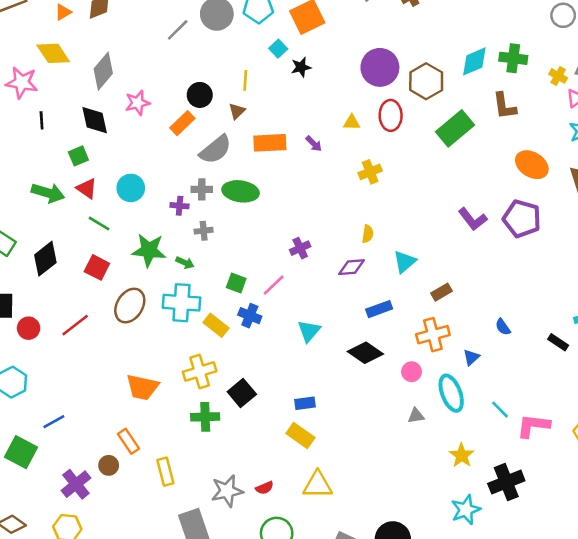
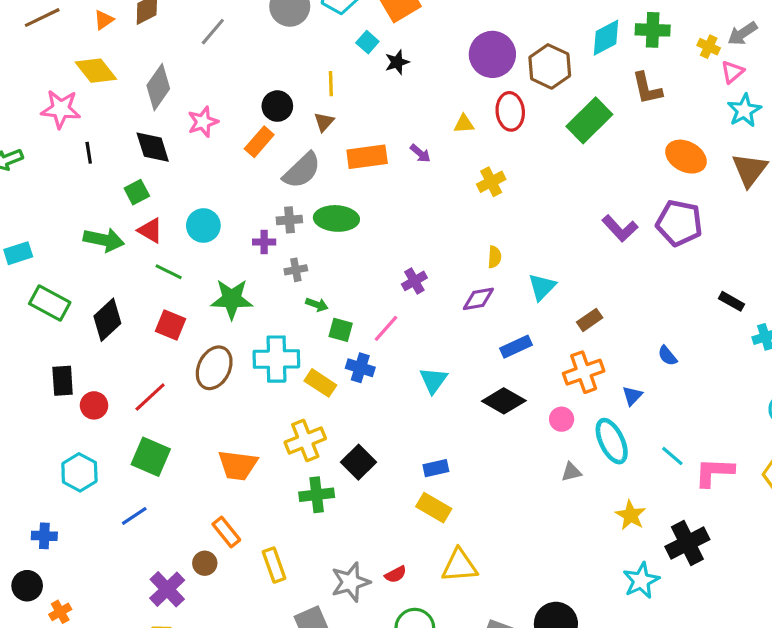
gray line: (178, 30) -> (213, 32), moved
green arrow: (185, 263) -> (317, 305), moved
black rectangle: (558, 342) -> (731, 301), moved
green square: (21, 452) -> (151, 457), moved

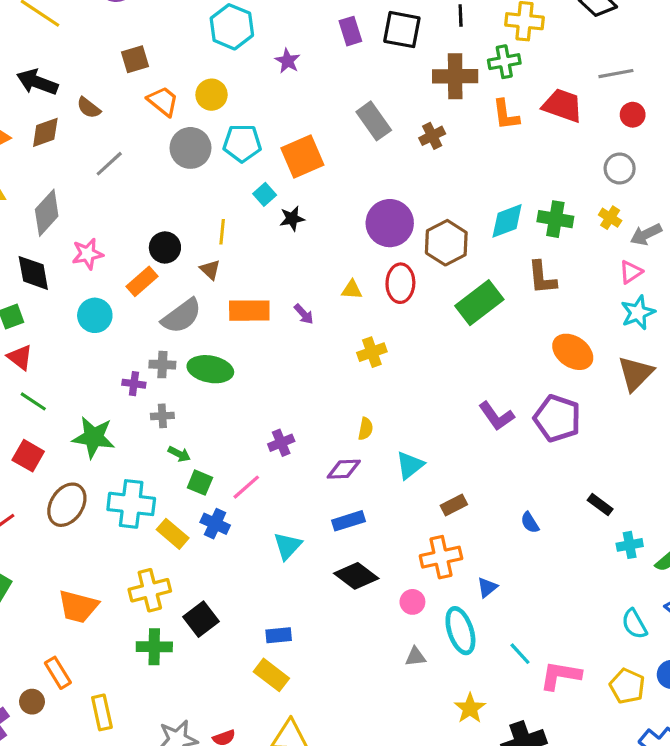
yellow cross: (709, 47) -> (610, 218), moved
brown triangle: (324, 122) -> (210, 270), turned -35
cyan circle: (203, 226) -> (95, 315), moved
blue rectangle: (516, 347) -> (349, 521), moved
blue semicircle: (667, 356) -> (530, 523), moved

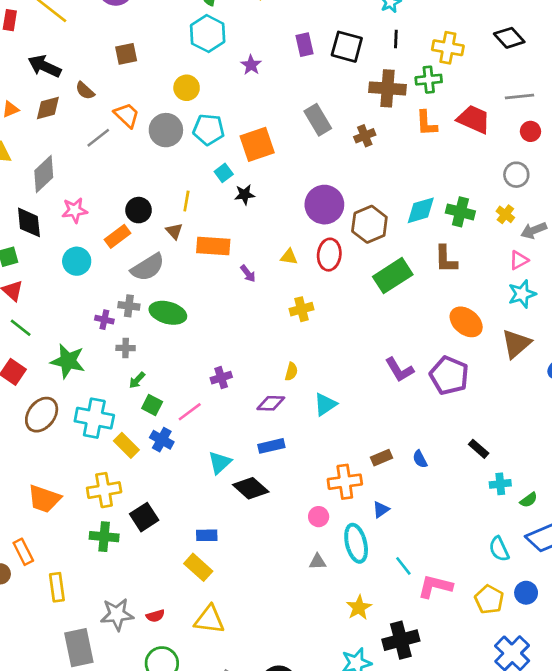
orange trapezoid: (163, 101) -> (127, 115), moved
orange rectangle: (249, 311) -> (213, 246), moved
green arrow: (179, 454) -> (137, 380), turned 102
brown rectangle: (454, 505) -> (382, 458), moved
black diamond: (356, 576) -> (251, 488), moved

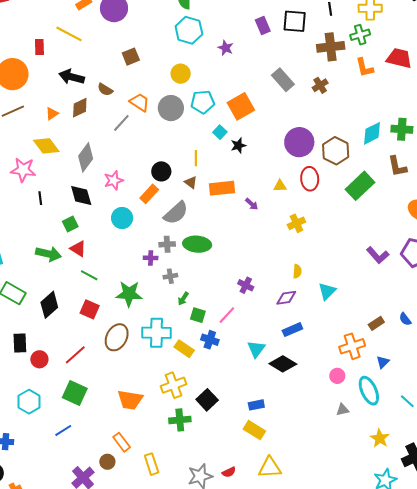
purple cross: (221, 378) -> (246, 285), turned -35

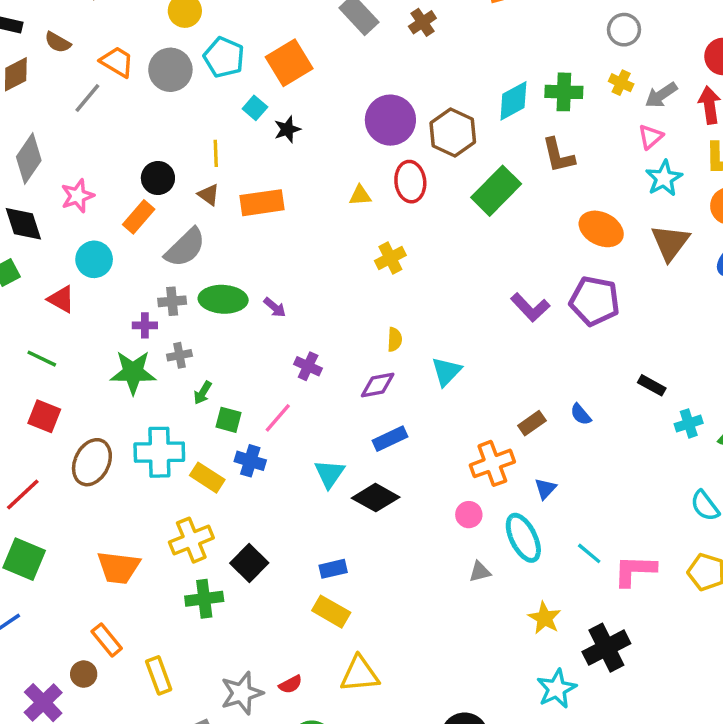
cyan pentagon: (203, 102) -> (224, 57), turned 30
purple arrow: (252, 204) -> (275, 307), moved
red triangle: (78, 249) -> (61, 299), moved
green star: (129, 294) -> (133, 372), moved

